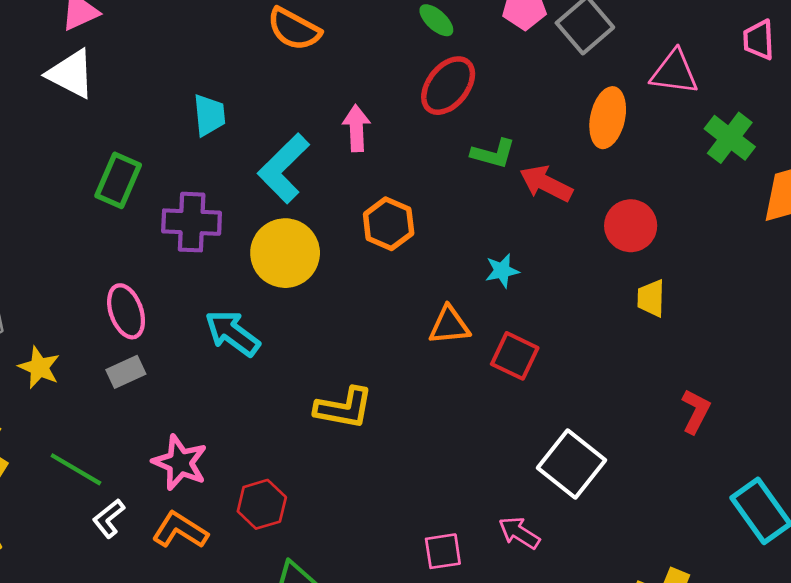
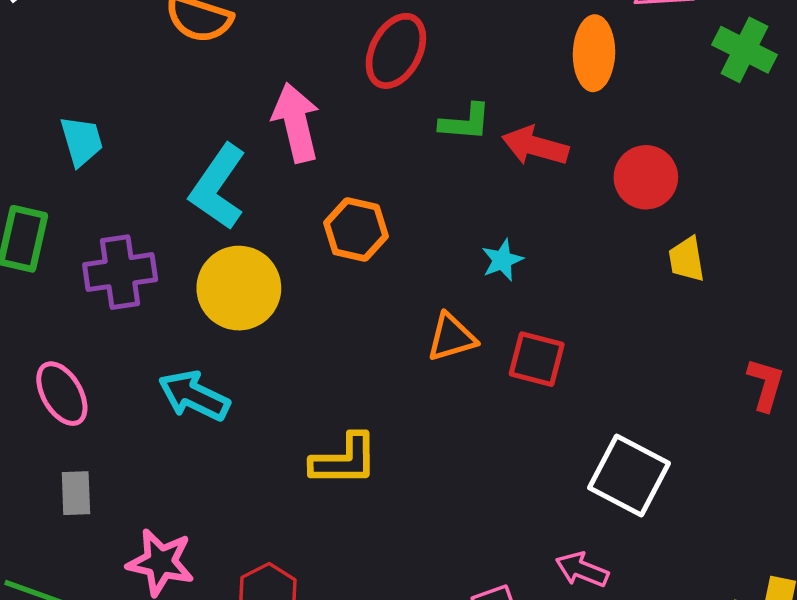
cyan trapezoid: (209, 115) -> (82, 141), moved
pink arrow: (356, 128) -> (296, 123), size x1.4
gray rectangle: (126, 372) -> (76, 493), moved, turned -57

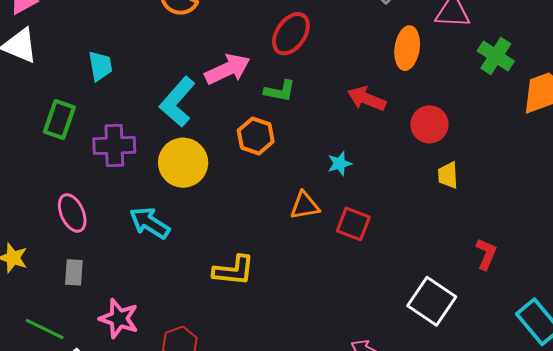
green L-shape: (465, 122) -> (280, 91), moved
pink arrow: (296, 123) -> (228, 69), turned 72
white square: (629, 475) -> (432, 301), moved

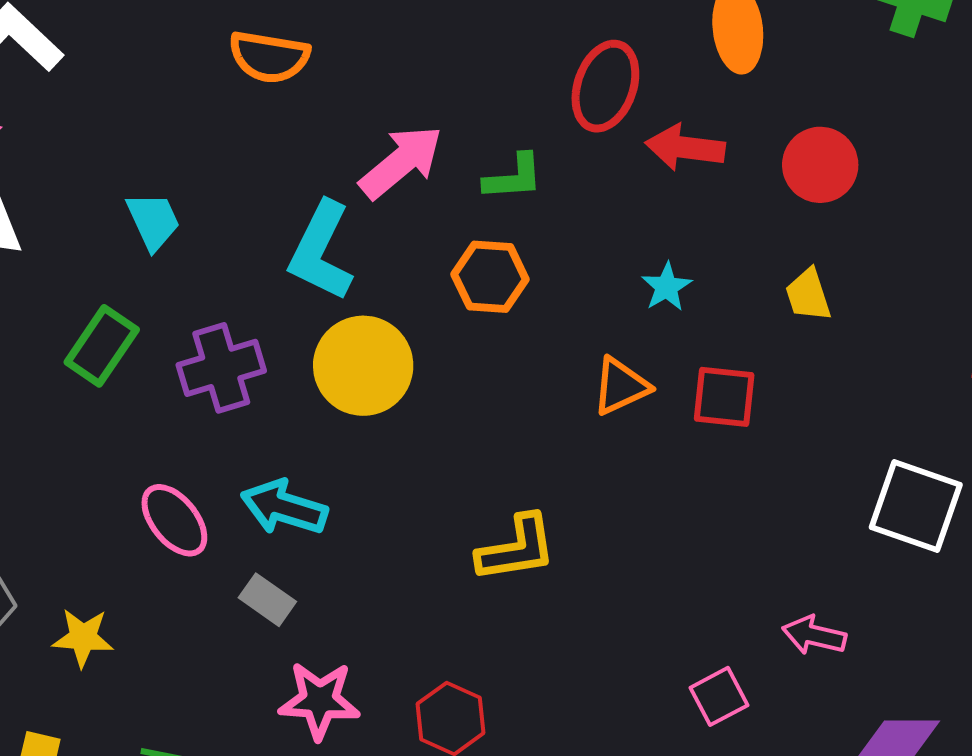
red ellipse: (291, 34) -> (605, 86), moved
green rectangle: (59, 119) -> (102, 346), turned 30
yellow trapezoid: (448, 175) -> (808, 295), moved
cyan arrow: (150, 223) -> (284, 507), moved
gray rectangle: (74, 272) -> (267, 600), moved, turned -44

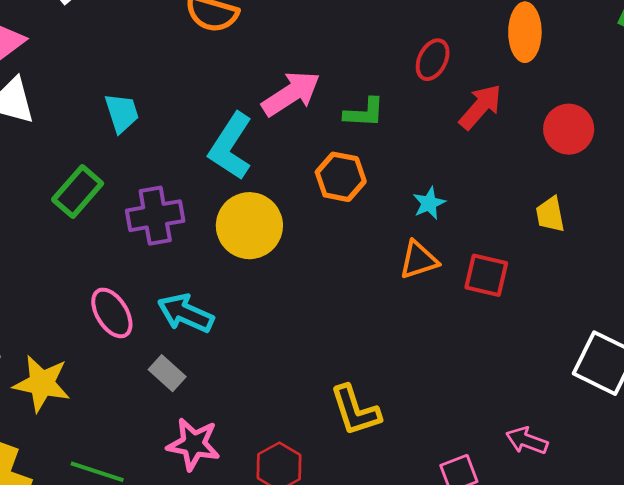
red ellipse: (605, 86) -> (433, 60), size x0.7
red arrow: (685, 148) -> (480, 107), turned 117
cyan star: (667, 287) -> (429, 203), moved
yellow L-shape: (517, 548) -> (355, 410), moved, turned 74
yellow star: (83, 638) -> (42, 384), size x1.4

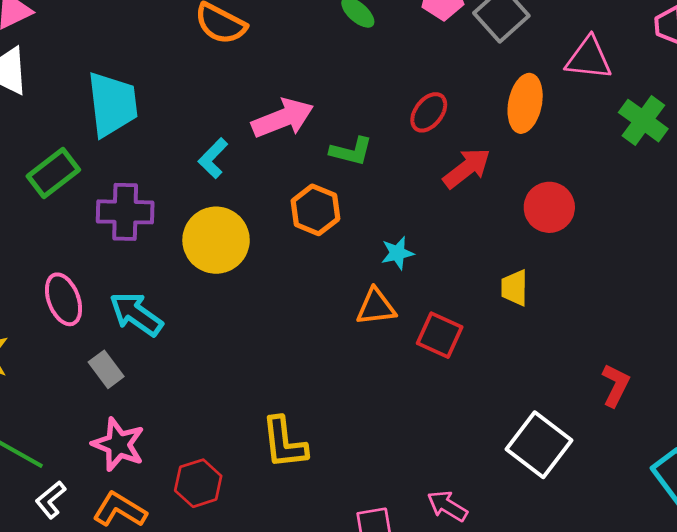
cyan trapezoid: (122, 113) -> (112, 104), size x1.6
cyan L-shape: (231, 146) -> (213, 158), size x0.6

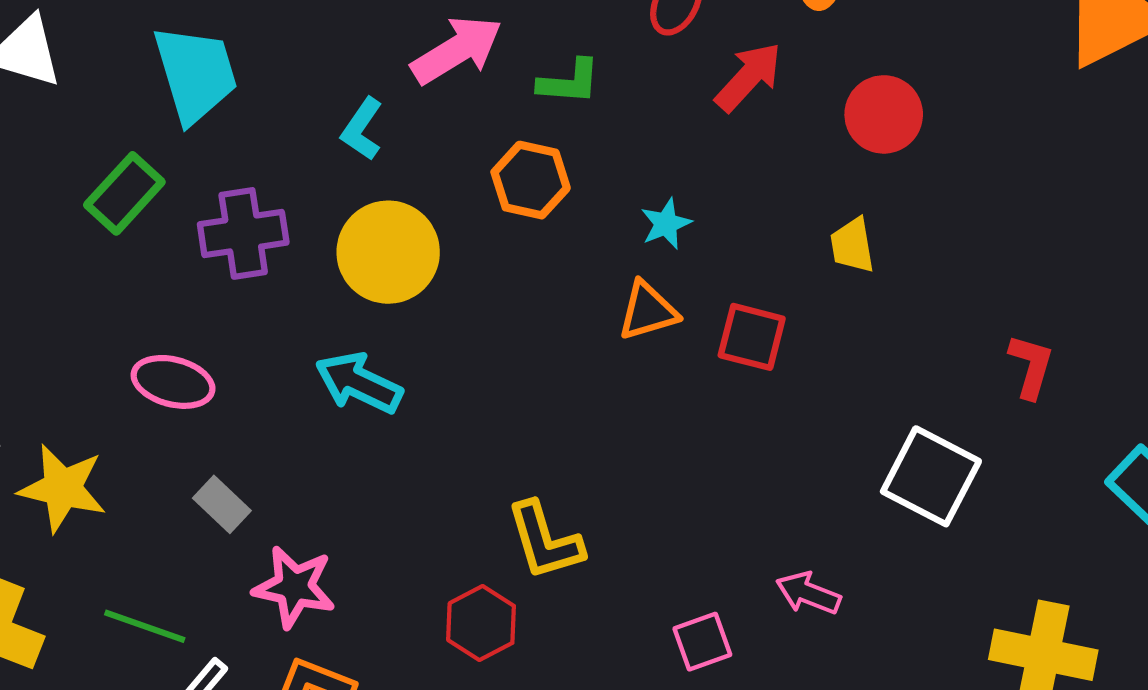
pink ellipse: (64, 299) -> (173, 382), turned -45
cyan arrow: (136, 314) -> (359, 383), moved
gray rectangle: (106, 369) -> (222, 504), moved
red hexagon: (198, 483) -> (481, 623), moved

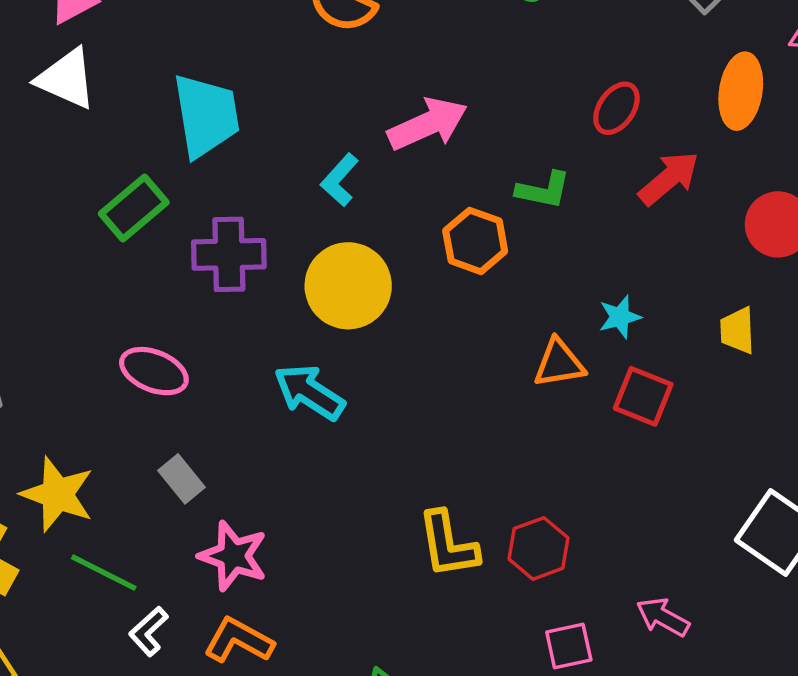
green L-shape: (569, 82) -> (543, 190), moved
cyan star: (666, 224) -> (620, 317), moved
yellow star: (62, 488) -> (57, 494), moved
red hexagon: (481, 623) -> (539, 548), moved

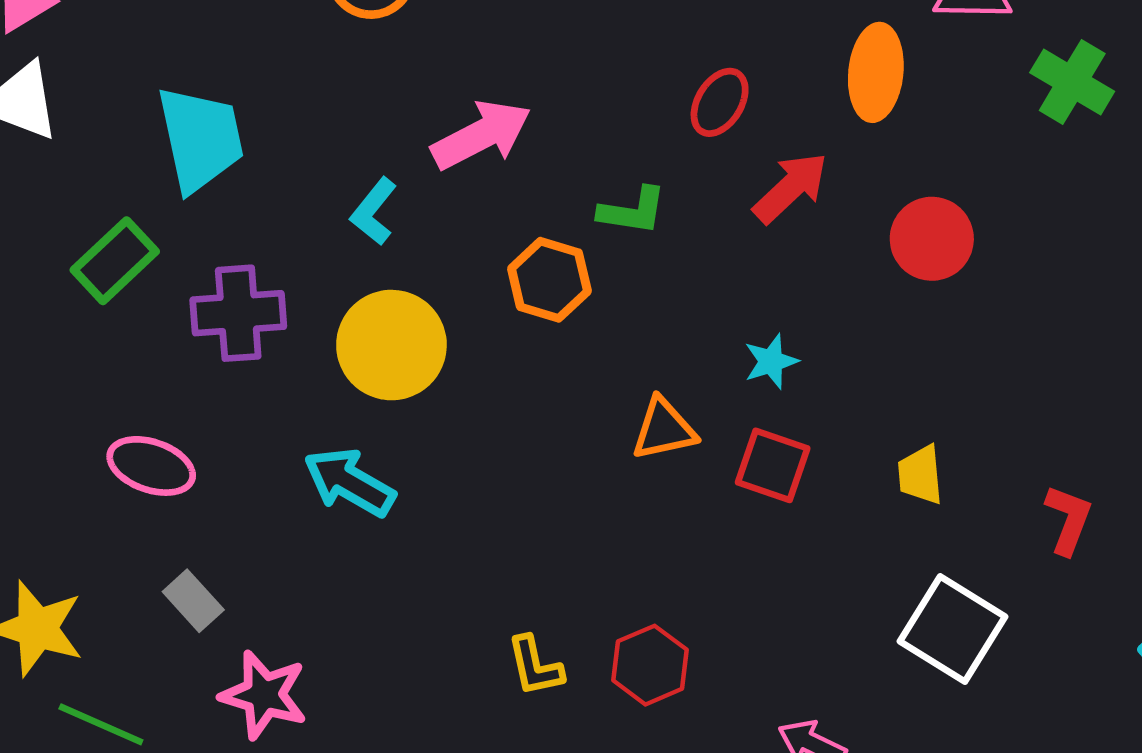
cyan star: (620, 317) -> (771, 361), moved
yellow trapezoid: (737, 331) -> (920, 475), moved
yellow L-shape: (448, 544) -> (535, 666), size x0.7

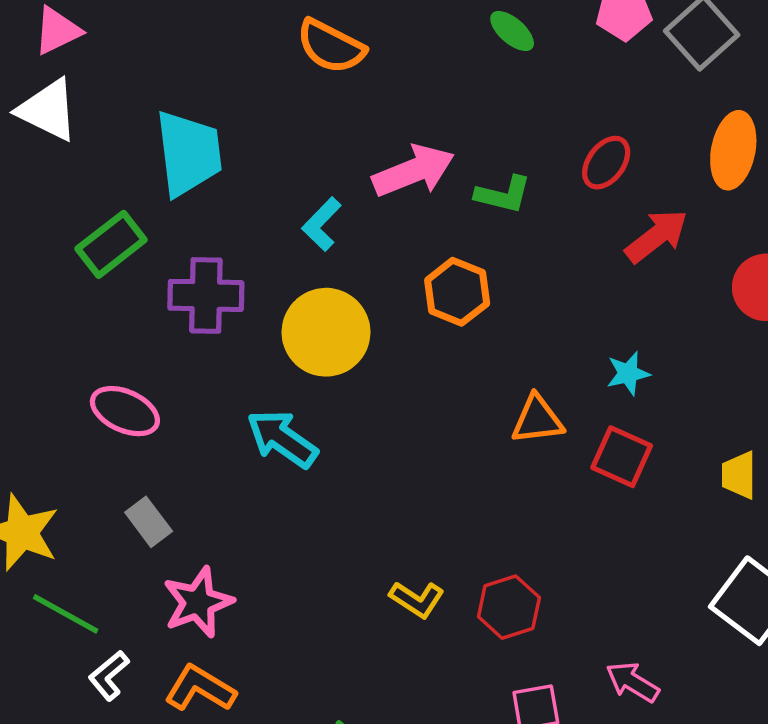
green L-shape: (632, 211) -> (503, 194), moved
yellow L-shape: (535, 666) -> (417, 599), turned -50
pink star: (264, 695) -> (198, 602), turned 30

